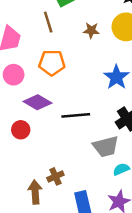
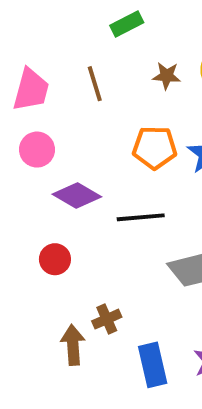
brown line: (48, 22) -> (95, 84), moved
orange pentagon: (52, 63) -> (155, 148), moved
red circle: (21, 130) -> (55, 259), moved

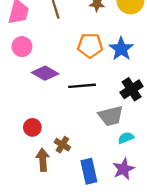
red circle: (55, 259) -> (32, 127), moved
brown cross: (107, 319) -> (62, 145), turned -35

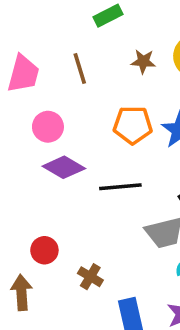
pink circle: (22, 47) -> (48, 127), moved
brown arrow: (43, 160) -> (22, 293), moved

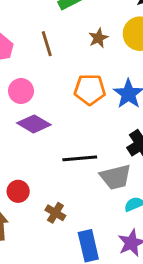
brown star: (143, 61) -> (98, 38), turned -30
black line: (120, 187) -> (80, 158), moved

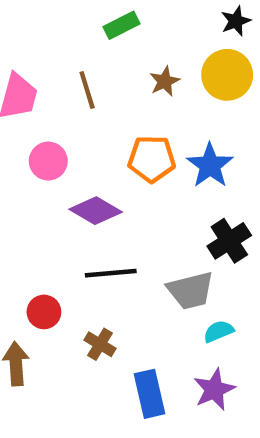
purple diamond: (34, 124) -> (96, 211), moved
black line: (80, 158) -> (111, 273), moved

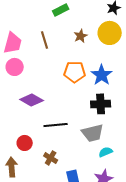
pink circle: (48, 161) -> (15, 67), moved
purple diamond: (96, 211) -> (32, 100), moved
black cross: (229, 241) -> (101, 104), moved, turned 30

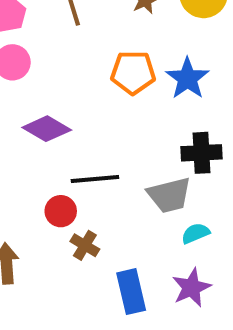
black cross: (101, 104) -> (202, 153), moved
red circle: (25, 143) -> (61, 211), moved

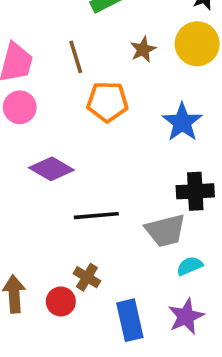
orange pentagon: (133, 72) -> (107, 102), moved
red circle: (61, 211) -> (61, 301), moved

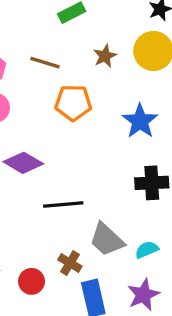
brown line: (76, 57) -> (45, 63), turned -56
gray trapezoid: (165, 231) -> (107, 240), moved, turned 57
brown cross: (87, 277) -> (70, 263), moved

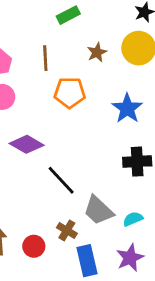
brown line: (45, 63) -> (45, 58), turned 70
black line: (63, 205) -> (61, 180), turned 52

